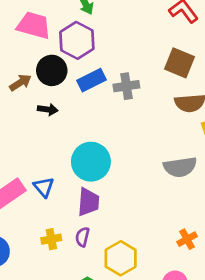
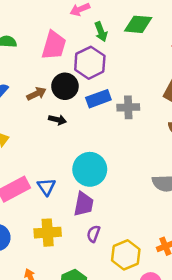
pink trapezoid: (34, 25) -> (54, 45), turned 84
purple semicircle: (82, 237) -> (93, 234), moved
yellow cross: (51, 239) -> (48, 233), size x1.5
yellow hexagon: (121, 258) -> (126, 255), moved

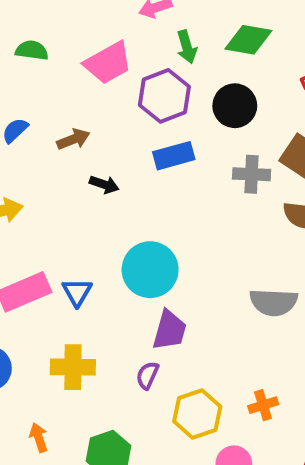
pink trapezoid: (54, 45) -> (108, 63), turned 40
black circle: (65, 86) -> (235, 106), moved
gray cross: (128, 107) -> (252, 174), moved
purple trapezoid: (84, 204) -> (170, 330), moved

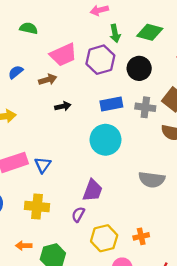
pink trapezoid: (108, 63) -> (63, 55), moved
blue rectangle: (174, 156) -> (111, 104), moved
black arrow: (104, 185) -> (63, 106), turned -35
cyan circle: (150, 270) -> (105, 140), moved
orange arrow: (39, 438) -> (24, 246), moved, turned -77

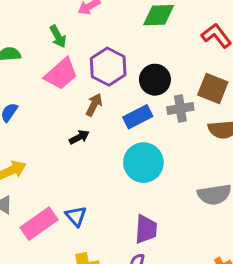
green arrow: (115, 33) -> (58, 36), moved
black circle: (139, 68) -> (155, 80), moved
brown arrow: (48, 80) -> (94, 105), moved, turned -30

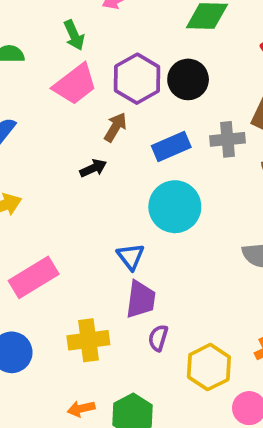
black circle: (155, 80) -> (188, 79), moved
blue triangle: (76, 216) -> (131, 257), moved
purple trapezoid: (146, 229) -> (141, 299), moved

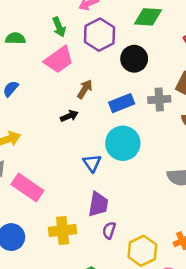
purple hexagon: (137, 79) -> (99, 35), moved
blue triangle: (131, 257) -> (92, 163), moved
pink rectangle: (34, 277) -> (27, 188), turned 64

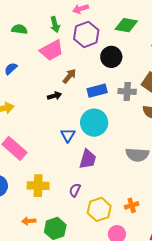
purple trapezoid: (98, 204) -> (88, 159), moved

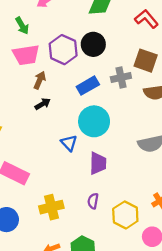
purple hexagon: (86, 34) -> (63, 50), moved
pink trapezoid: (52, 50) -> (26, 55), turned 35
brown arrow: (69, 76) -> (40, 80), moved

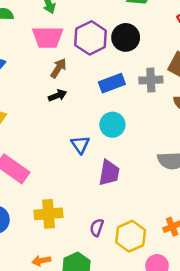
cyan circle: (94, 121) -> (112, 125), size x0.7
purple semicircle: (93, 201) -> (97, 228), moved

